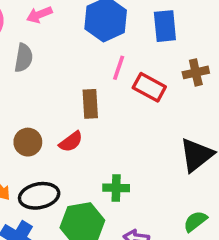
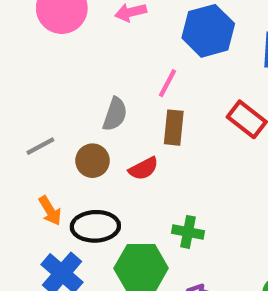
gray semicircle: (24, 58) -> (115, 114), moved
pink line: (119, 68) -> (168, 83), moved

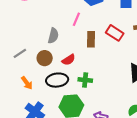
brown rectangle: (174, 128) -> (91, 39), moved
black ellipse: (95, 226) -> (57, 80), moved
green cross: (188, 232) -> (85, 80), moved

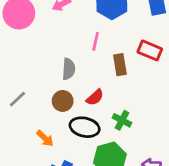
gray line: (20, 53) -> (17, 99), moved
black ellipse: (57, 80) -> (85, 127), turned 30
green cross: (85, 80) -> (122, 120), turned 32

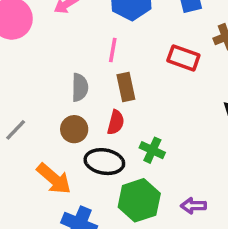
brown rectangle: (120, 65) -> (126, 87), moved
red semicircle: (95, 97) -> (116, 122), turned -30
orange arrow: (45, 138) -> (54, 179), size x1.5

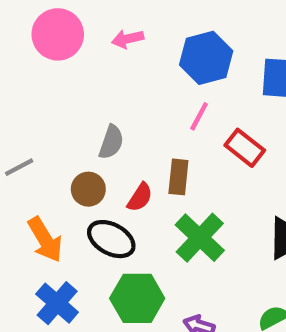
pink line: (113, 50) -> (199, 116), moved
brown rectangle: (126, 87) -> (178, 177), moved
green cross: (152, 150) -> (200, 238), moved, size x1.6

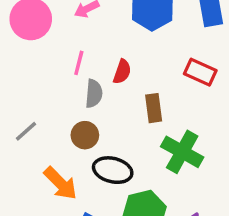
pink line: (199, 116) -> (79, 63), moved
red semicircle: (140, 197) -> (122, 72), moved

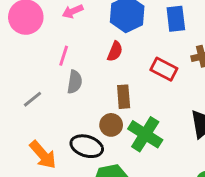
red semicircle: (122, 72) -> (115, 51), moved
gray line: (26, 131) -> (32, 99), moved
brown circle: (85, 135) -> (111, 125), moved

